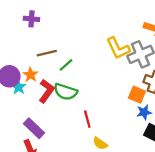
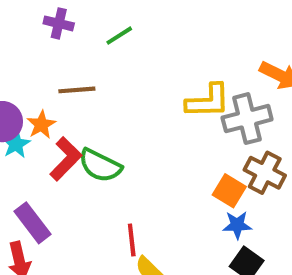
yellow L-shape: (118, 48) -> (208, 101), turned -75
green line: (66, 65) -> (119, 36), moved
red line: (87, 119) -> (132, 240), moved

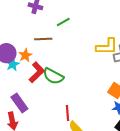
green line: (119, 36) -> (63, 22), moved

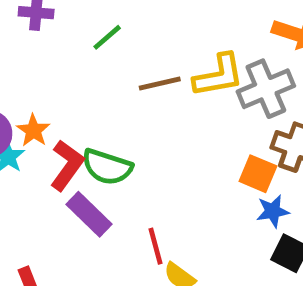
brown line: (43, 39) -> (160, 84), moved
purple rectangle: (19, 103) -> (89, 214), moved

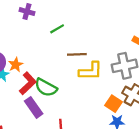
yellow L-shape: (219, 75) -> (91, 71), moved

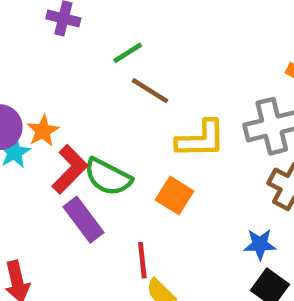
brown line: (77, 54) -> (150, 91), moved, turned 36
orange square: (114, 104) -> (174, 196), moved

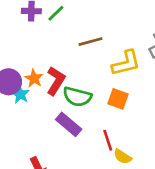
green line: (128, 53) -> (56, 13), moved
brown line: (150, 91) -> (91, 42), turned -35
red L-shape: (70, 169) -> (56, 81), moved

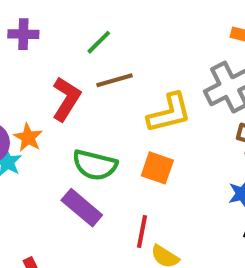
green line: (56, 13) -> (99, 42), moved
red L-shape: (56, 81) -> (66, 99), moved
red line: (108, 140) -> (142, 232), turned 30

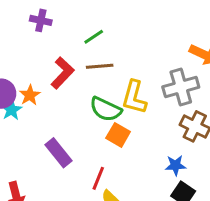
yellow L-shape: (169, 113) -> (134, 97), turned 108
green semicircle: (95, 165) -> (106, 109), moved

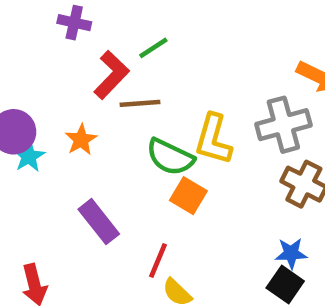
brown line: (100, 66) -> (140, 103), moved
red L-shape: (62, 73) -> (111, 75), moved
orange star: (30, 95) -> (81, 140), moved
blue star: (175, 165) -> (291, 253), moved

